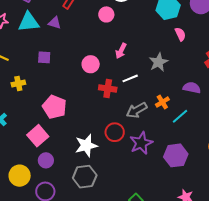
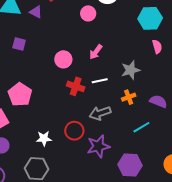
orange cross: (162, 102) -> (129, 97), moved
white star: (86, 146) -> (44, 138), size x0.7

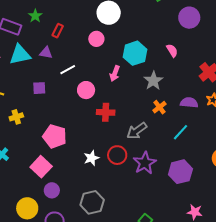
cyan hexagon: (150, 18) -> (135, 53), moved
white line: (100, 81) -> (68, 70), moved
white star: (44, 138) -> (91, 158), moved

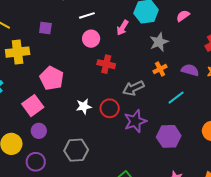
pink semicircle: (172, 51) -> (183, 16), turned -104
white line: (68, 70) -> (87, 15), moved
yellow cross: (16, 117) -> (18, 52), size x1.6

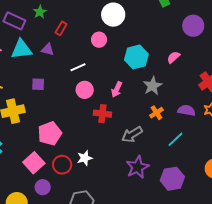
pink arrow: (122, 28) -> (117, 89), moved
pink pentagon: (52, 78) -> (50, 134), turned 30
red circle: (110, 108) -> (62, 165), moved

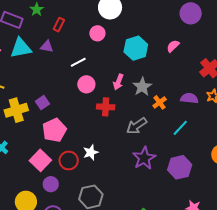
purple square: (38, 84) -> (42, 103), moved, turned -32
gray star: (153, 86) -> (142, 87), moved

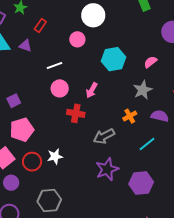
gray star: (142, 87) -> (143, 90), moved

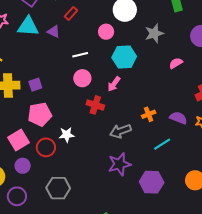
cyan hexagon: (113, 59) -> (124, 57), moved
gray star: (143, 90) -> (154, 33), moved
white star: (55, 156) -> (67, 135), moved

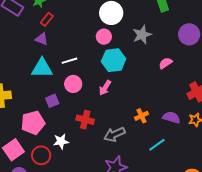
red rectangle: (71, 13) -> (47, 19), moved
cyan triangle: (28, 26) -> (42, 68), moved
pink circle: (106, 32) -> (104, 37), moved
purple square: (35, 85) -> (52, 101), moved
red cross: (95, 105) -> (85, 120), moved

